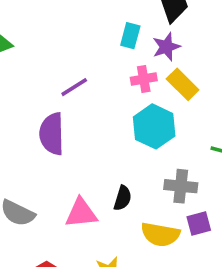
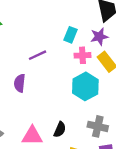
cyan rectangle: (130, 36) -> (70, 35), moved
purple semicircle: (52, 134) -> (20, 83), size x0.7

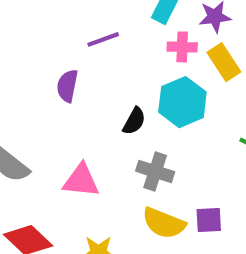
gray cross: (98, 126) -> (155, 171), moved
black semicircle: (60, 130) -> (134, 121), moved

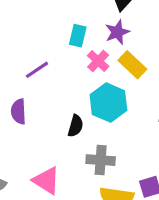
pink cross: (182, 47) -> (98, 61), turned -35
pink triangle: (81, 181) -> (46, 181), turned 40

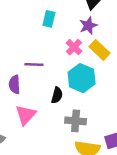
cyan rectangle: (78, 36) -> (49, 19), moved
purple line: (37, 70) -> (34, 65), moved, turned 36
pink triangle: (46, 181) -> (26, 115), moved, turned 40

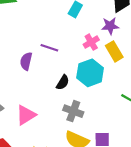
pink triangle: (26, 115) -> (26, 115), moved

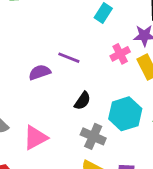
purple semicircle: (26, 61) -> (40, 72), turned 54
cyan hexagon: (90, 73) -> (125, 114), moved

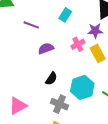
purple line: (69, 58) -> (31, 25), moved
purple semicircle: (40, 72) -> (46, 48), moved

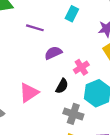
pink cross: (78, 44) -> (81, 67), moved
pink triangle: (18, 106) -> (29, 93), moved

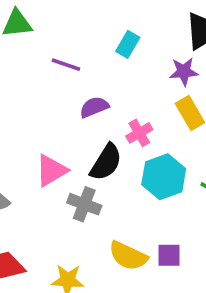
black semicircle: (62, 86) -> (106, 162), size x1.5
gray cross: (73, 114) -> (84, 204), moved

